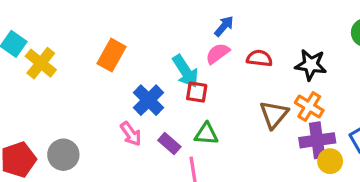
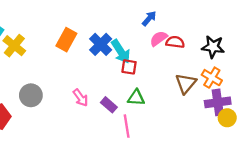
pink semicircle: (218, 53) -> (159, 39), moved
blue cross: (149, 100) -> (101, 44), moved
gray circle: (63, 155) -> (31, 95), moved

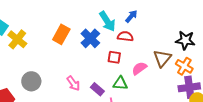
pink semicircle: (159, 39) -> (139, 68), moved
red semicircle: (175, 42) -> (125, 36), moved
cyan arrow: (121, 52) -> (107, 21), moved
brown triangle: (186, 83) -> (162, 58), moved

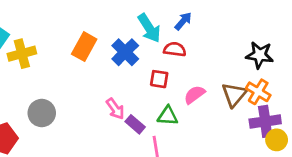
yellow cross: (17, 39) -> (22, 54), turned 36
brown triangle: (162, 58) -> (234, 95), moved
pink arrow: (73, 83) -> (115, 109), moved

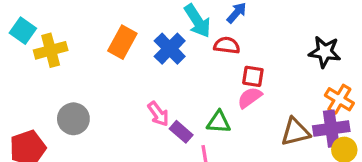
red square: (159, 79) -> (253, 76), moved
orange cross: (258, 92) -> (339, 99), moved
brown triangle: (234, 95) -> (295, 132), moved, turned 36

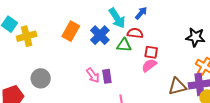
green triangle: (219, 122) -> (124, 45), moved
purple rectangle: (181, 132) -> (107, 76), moved, turned 40

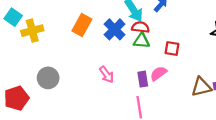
red semicircle: (135, 33) -> (140, 27), moved
pink semicircle: (149, 65) -> (158, 73), moved
purple rectangle: (107, 76) -> (143, 79), moved

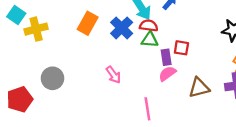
purple rectangle: (143, 79) -> (166, 57), moved
brown triangle: (201, 87) -> (199, 88), moved

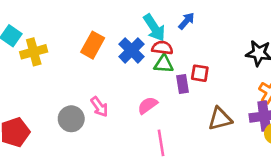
pink semicircle: (167, 74) -> (148, 105), moved
pink arrow: (113, 75) -> (99, 107), moved
gray circle: (53, 78) -> (71, 119), moved

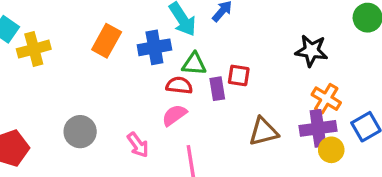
red semicircle: (162, 48) -> (179, 85), moved
blue cross: (132, 50) -> (154, 47), turned 35
pink arrow: (99, 107) -> (138, 145), moved

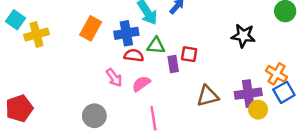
red semicircle: (179, 85) -> (134, 55), moved
orange cross: (326, 99) -> (277, 74), moved
gray circle: (80, 132) -> (94, 116), moved
pink arrow: (138, 145) -> (114, 78), moved

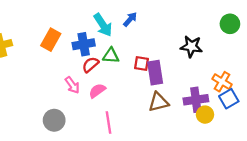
red semicircle: (134, 55) -> (90, 65), turned -48
purple rectangle: (173, 64) -> (155, 73), moved, size x1.5

